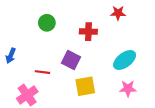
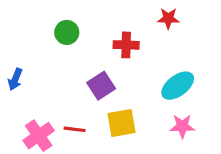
purple square: (71, 60) -> (101, 86), turned 30
red line: (42, 72) -> (75, 129), moved

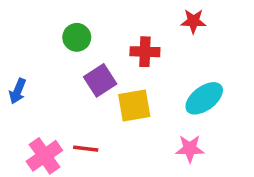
purple square: (101, 86) -> (100, 80), moved
yellow square: (121, 123) -> (134, 106), moved
pink star: (182, 126) -> (190, 149), moved

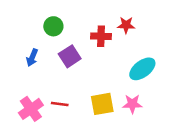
red star: (193, 21) -> (126, 25), moved
blue arrow: (18, 91) -> (32, 58), moved
yellow square: (134, 106) -> (102, 104), moved

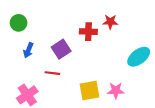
green circle: (53, 26) -> (19, 23), moved
cyan ellipse: (142, 69) -> (139, 57), moved
red line: (60, 104) -> (52, 73), moved

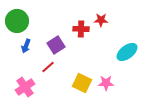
green circle: (19, 23) -> (17, 21), size x1.5
red line: (52, 73) -> (48, 67), turned -48
yellow square: (90, 91) -> (82, 83), turned 36

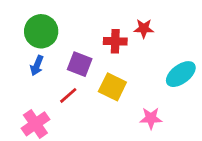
green circle: (17, 21) -> (41, 31), moved
purple square: (56, 45) -> (80, 64), turned -36
yellow square: (82, 83) -> (112, 87), moved

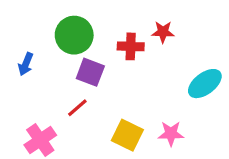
green circle: (41, 31) -> (74, 35), moved
blue arrow: (37, 65) -> (26, 64), moved
yellow square: (112, 87) -> (127, 135), moved

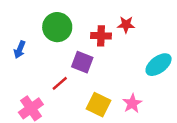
purple square: (90, 72) -> (82, 62), moved
pink star: (171, 134) -> (132, 103), turned -30

